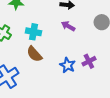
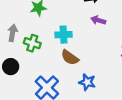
blue star: (67, 65) -> (87, 82), moved

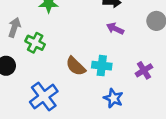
cyan cross: (63, 35) -> (102, 66), moved
blue star: (87, 82) -> (113, 98), moved

